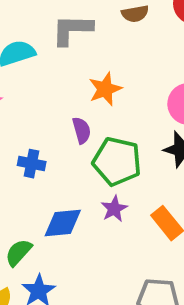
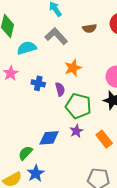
gray L-shape: (72, 30) -> (56, 36), turned 45
blue cross: (32, 164) -> (38, 83), moved

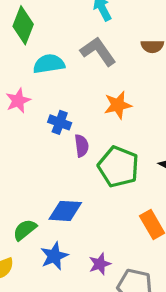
purple semicircle: (60, 89) -> (82, 146), moved
purple star: (76, 131) -> (100, 264), moved
blue star: (36, 173) -> (54, 256), moved

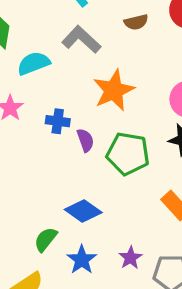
orange star: (118, 105) -> (114, 90), size x1.4
blue diamond: (65, 211) -> (83, 211), turned 44

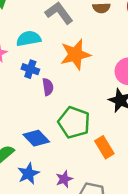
cyan semicircle: (34, 63) -> (29, 39), moved
green pentagon: (128, 154) -> (74, 122), moved

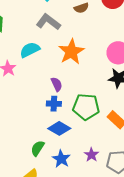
blue cross: (30, 69) -> (54, 104), moved

